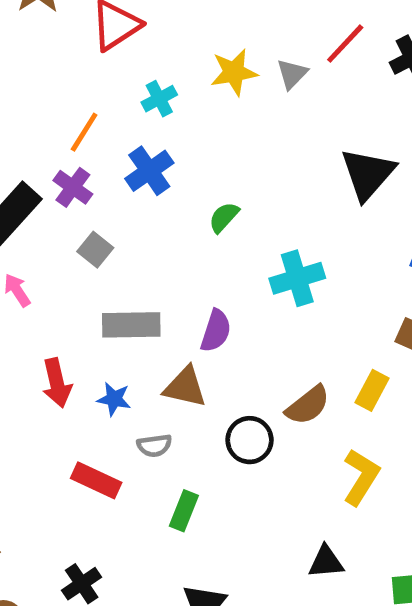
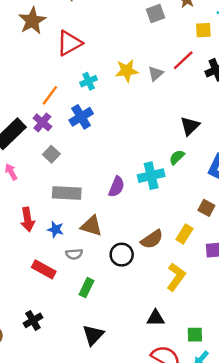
black triangle: (368, 174) -> (190, 126), size x0.7
green semicircle: (224, 217) -> (177, 157), moved
purple semicircle: (216, 331) -> (117, 187), moved

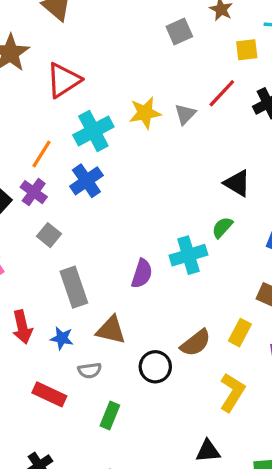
cyan cross: (89, 81) -> (93, 131), size x1.6
black triangle: (190, 126) -> (237, 183), turned -40
gray rectangle: (67, 193) -> (74, 287), turned 72

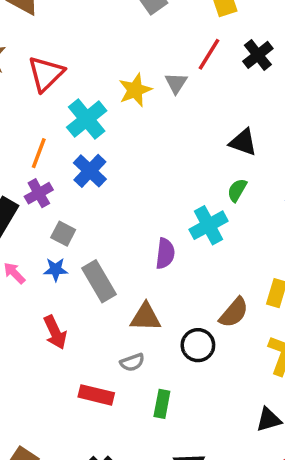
purple cross: (34, 192) -> (39, 193), turned 36
blue star: (62, 338) -> (56, 269), moved

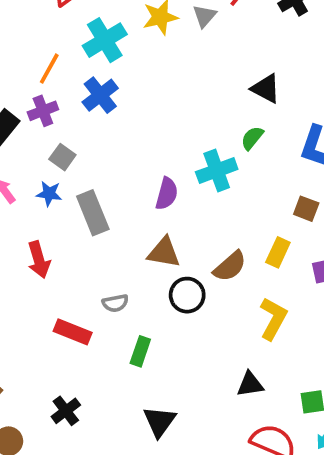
brown triangle: (145, 317) -> (164, 252), moved

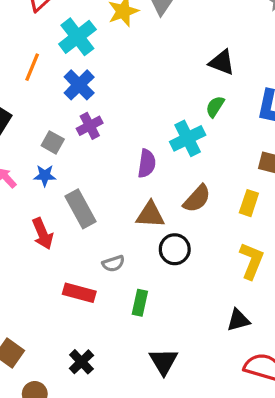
purple cross: (43, 111) -> (90, 126), moved
gray rectangle: (93, 213) -> (80, 209), moved
brown semicircle: (230, 266) -> (197, 199), moved

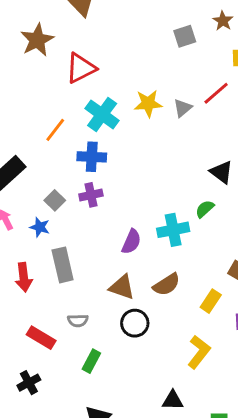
cyan cross: (77, 37) -> (102, 115), turned -32
blue cross: (79, 85) -> (92, 157), turned 32
black cross: (81, 362) -> (29, 383), moved

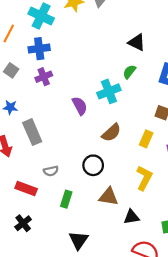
gray square: (55, 200) -> (11, 70), moved
purple semicircle: (131, 242) -> (80, 106), turned -42
brown triangle: (122, 287) -> (109, 197), moved

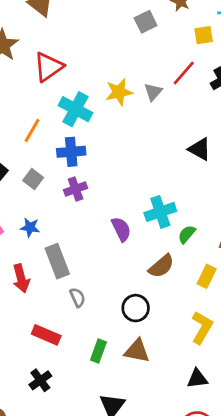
green semicircle: (129, 72) -> (187, 234), moved
gray semicircle: (51, 171) -> (77, 297), moved, turned -104
brown triangle: (109, 197) -> (137, 351), moved
black triangle: (131, 217) -> (197, 379), moved

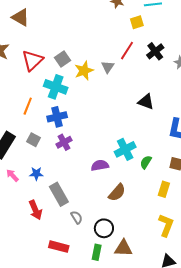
gray square: (146, 22) -> (63, 59), moved
purple semicircle: (121, 229) -> (100, 165), turned -66
brown semicircle: (161, 266) -> (117, 193), moved
black circle: (136, 308) -> (104, 228), moved

